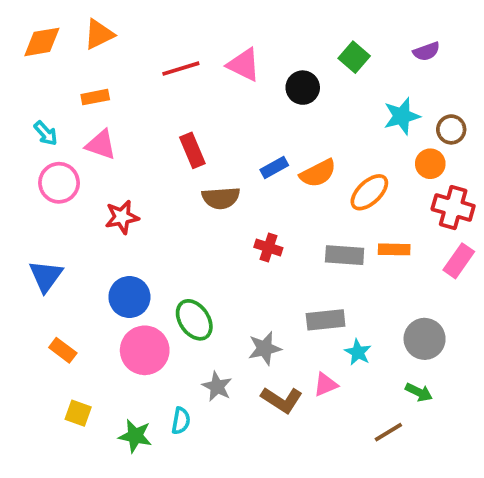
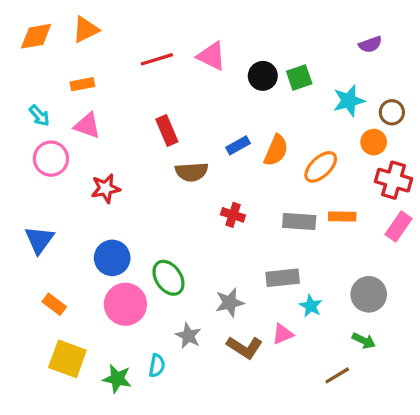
green square: (354, 57) -> (299, 78), moved, turned 30
orange semicircle: (318, 173) -> (276, 150), turned -40
yellow square: (78, 413) -> (67, 359), size x1.6

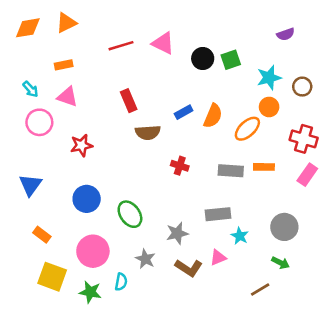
orange circle: (374, 142) -> (269, 107), moved
pink circle: (125, 304) -> (93, 251), moved

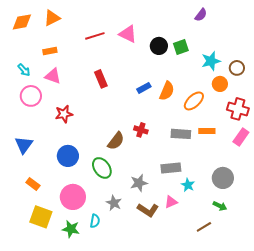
purple semicircle: (286, 34) -> (201, 15), moved, turned -32
orange circle: (269, 107) -> (220, 84), moved
brown semicircle: (148, 133) -> (116, 141), moved, turned -48

